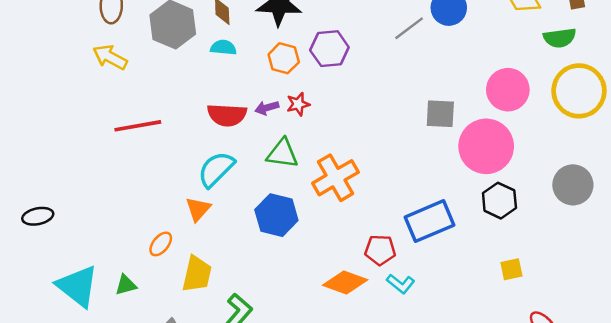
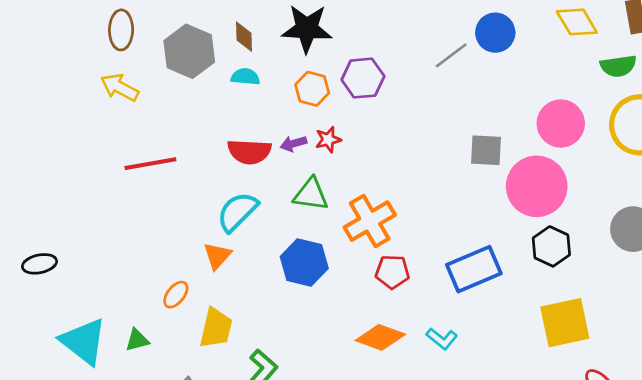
red pentagon: (380, 250) -> (392, 272), moved
yellow square: (511, 269) -> (565, 323), size x2.0

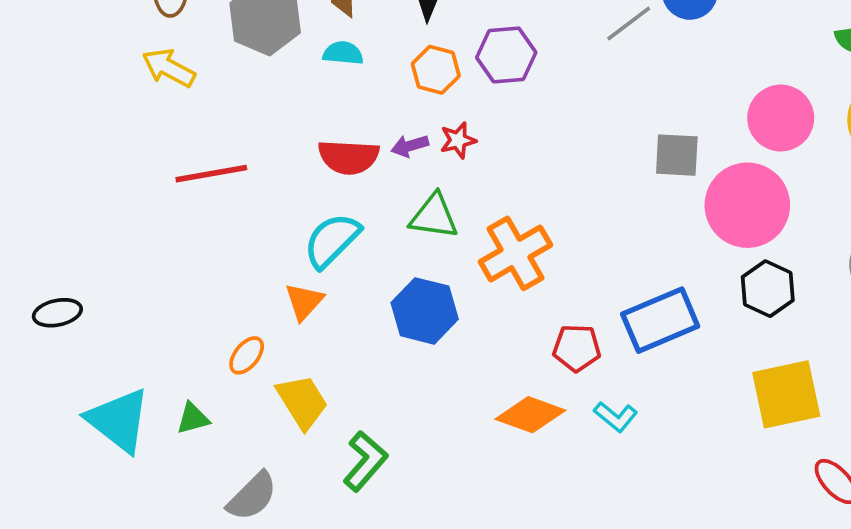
red pentagon: (392, 272) -> (577, 348), moved
yellow trapezoid: (216, 328) -> (302, 402), turned -45

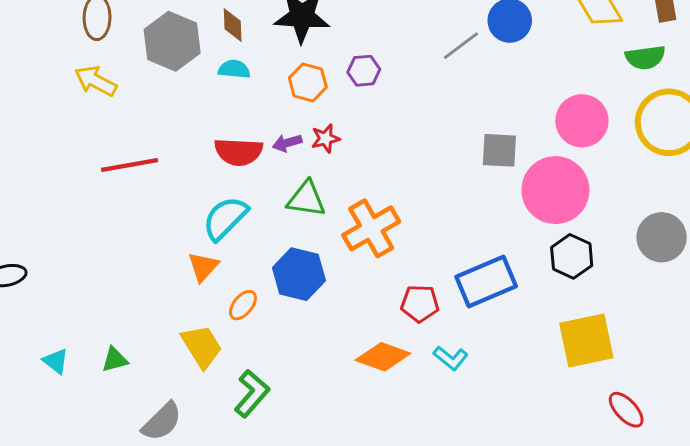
purple hexagon: (506, 55) -> (364, 71), size x0.7
orange ellipse: (247, 355) -> (243, 305), moved
cyan triangle: (119, 420) -> (56, 361), size x0.5

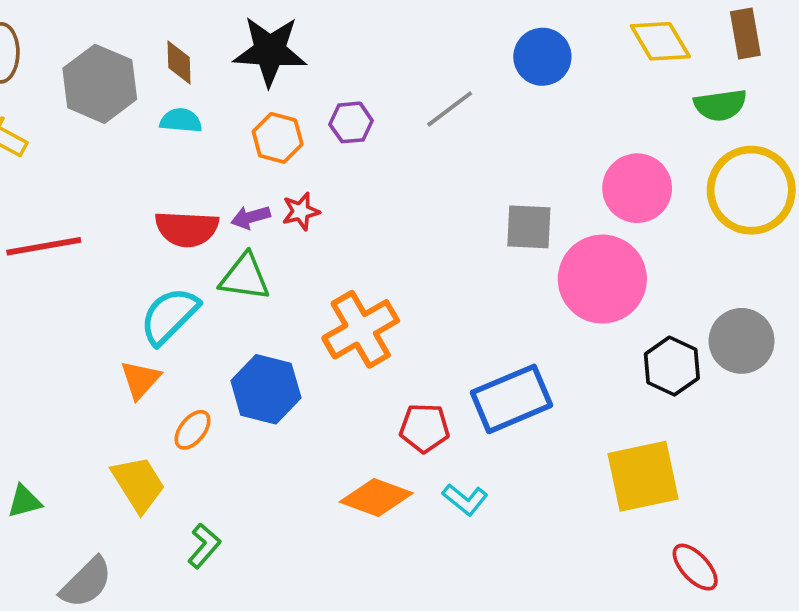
gray line: (461, 46) -> (450, 109), moved
green triangle: (306, 199) -> (245, 277), moved
black hexagon: (572, 256) -> (672, 366), moved
green L-shape: (252, 394) -> (204, 546), size x0.7

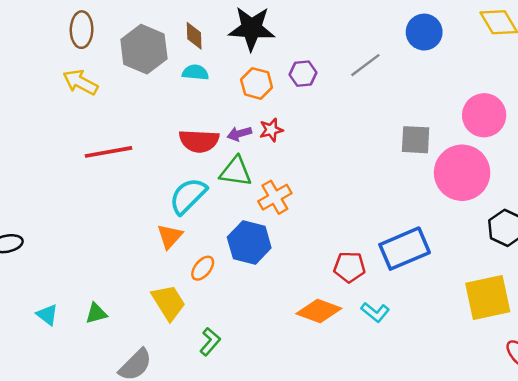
orange cross: (361, 329) -> (275, 197), moved, size x0.7

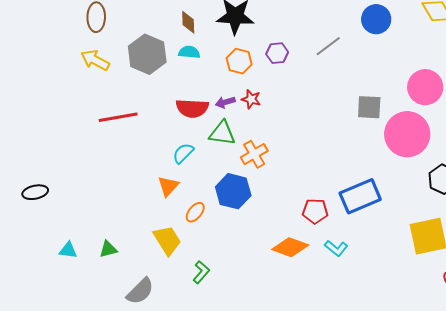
gray hexagon: (144, 49) -> (147, 54), moved
red star: (271, 130) -> (251, 99), turned 30
cyan semicircle: (188, 196) -> (183, 153), size x0.7
cyan triangle: (47, 315) -> (68, 250), turned -30

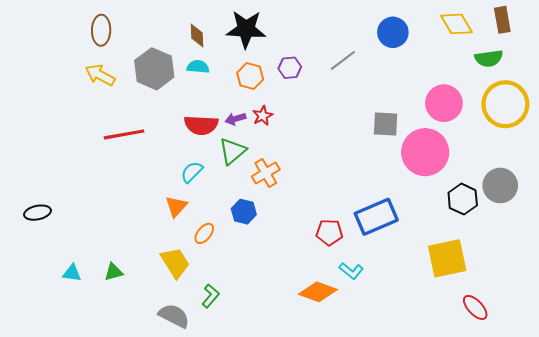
red star: (251, 99) -> (263, 116), turned 30
green triangle: (222, 133) -> (232, 151), turned -48
blue hexagon: (233, 191) -> (244, 212), size x0.7
orange diamond: (290, 247) -> (318, 292), moved
gray semicircle: (140, 291) -> (174, 316), moved, turned -108

